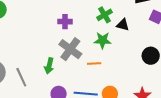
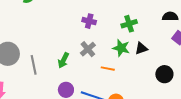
black triangle: (123, 25) -> (141, 48), moved, turned -48
gray cross: (70, 49) -> (88, 49), size x0.7

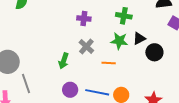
green cross: (129, 24) -> (124, 16), turned 35
gray line: (34, 65) -> (26, 84), moved
black circle: (164, 74) -> (154, 52), moved

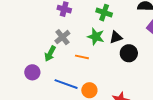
green arrow: (64, 61) -> (50, 54), moved
purple circle: (70, 90) -> (32, 72), moved

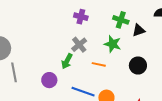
black triangle: (116, 37) -> (139, 30), moved
black circle: (129, 53) -> (138, 66), moved

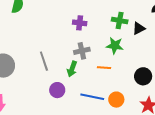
gray cross: (79, 45) -> (82, 51), turned 35
black circle: (138, 66) -> (143, 76), moved
gray line: (14, 72) -> (44, 61), moved

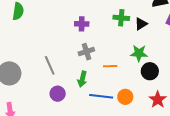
green star: (115, 46) -> (139, 53), moved
green arrow: (72, 69) -> (82, 79), moved
purple circle: (57, 90) -> (58, 94), moved

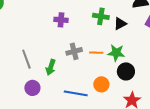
gray cross: (86, 52) -> (74, 51), moved
orange line: (110, 66) -> (96, 53), moved
green arrow: (82, 79) -> (51, 67), moved
orange circle: (125, 97) -> (101, 84), moved

